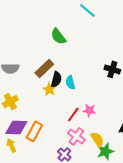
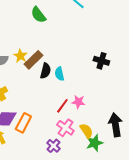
green semicircle: (58, 36) -> (38, 15), moved
yellow star: (49, 89) -> (20, 56), moved

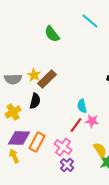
black semicircle: (45, 71) -> (35, 101), moved
cyan semicircle: (59, 74) -> (82, 106), moved
pink cross: (65, 128) -> (63, 147), moved

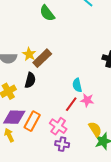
purple cross: (67, 165) -> (62, 144), turned -32

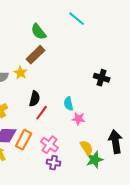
brown rectangle: (42, 58) -> (36, 55), moved
black semicircle: (30, 80) -> (35, 99), moved
red line: (71, 104) -> (42, 113), moved

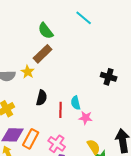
red line: (42, 113) -> (61, 110), moved, turned -35

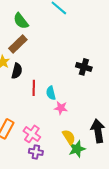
black semicircle: (42, 98) -> (17, 71), moved
red line: (61, 110) -> (34, 88), moved

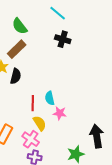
black cross: (84, 67) -> (63, 39), moved
red line: (34, 88) -> (33, 103), moved
yellow semicircle: (69, 137) -> (40, 123), moved

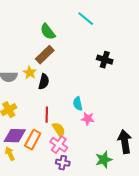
black cross: (63, 39) -> (105, 60), moved
red line: (33, 103) -> (47, 115), moved
yellow semicircle: (40, 123) -> (59, 130), moved

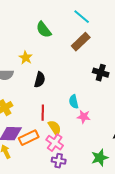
brown rectangle: (45, 55) -> (81, 42), moved
black cross: (105, 60) -> (101, 73), moved
yellow star: (30, 73) -> (26, 58), moved
orange rectangle: (33, 140) -> (29, 138), turned 36

